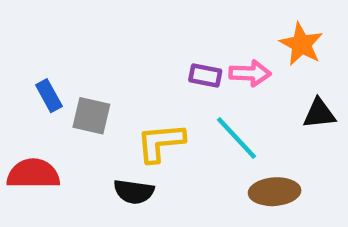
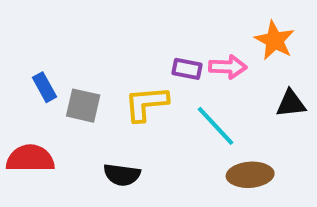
yellow L-shape: (161, 143) -> (146, 104), moved

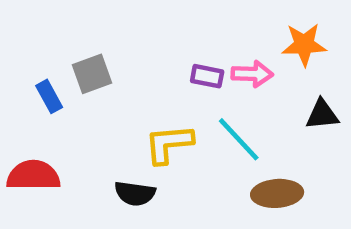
orange star: (275, 40) -> (304, 45), turned -30
yellow L-shape: (146, 104) -> (169, 144), moved
gray square: (83, 106) -> (92, 74), moved, turned -33

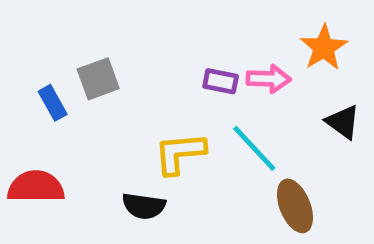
orange star: (304, 45) -> (324, 48), turned -30
black triangle: (322, 114) -> (343, 122), turned 42
brown ellipse: (277, 193) -> (295, 206), turned 72

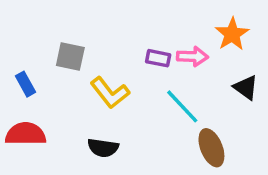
gray square: (98, 79) -> (70, 57), turned 32
blue rectangle: (53, 103) -> (26, 84), moved
yellow L-shape: (180, 153) -> (110, 93), moved, turned -123

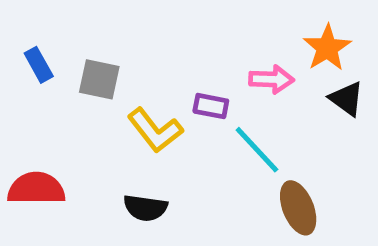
purple rectangle: (158, 58) -> (211, 106), moved
blue rectangle: (26, 84) -> (39, 65), moved
black triangle: (246, 88) -> (347, 99), moved

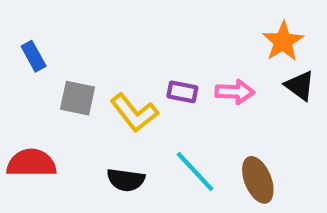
gray square: (99, 79) -> (78, 98), moved
pink arrow: (271, 79) -> (235, 92), moved
cyan line: (257, 150) -> (195, 171), moved

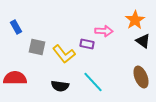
pink arrow: (235, 92) -> (104, 31), moved
brown ellipse: (258, 180) -> (141, 77), moved

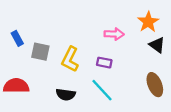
blue rectangle: (16, 27) -> (17, 38), moved
purple rectangle: (87, 44) -> (104, 63), moved
yellow L-shape: (64, 54) -> (70, 59), turned 65

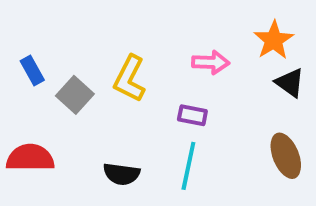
gray square: (40, 52) -> (75, 95), turned 30
yellow L-shape: (70, 59) -> (130, 79), moved
cyan line: (102, 90) -> (188, 166), turned 55

